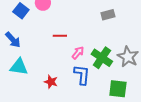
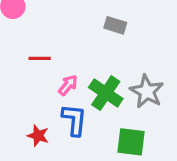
gray rectangle: (108, 15) -> (115, 25), turned 32
red star: (51, 82) -> (38, 136), moved

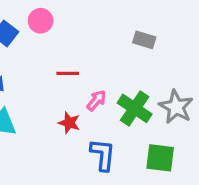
blue L-shape: (74, 120) -> (103, 155), moved
red star: (38, 136) -> (69, 123), moved

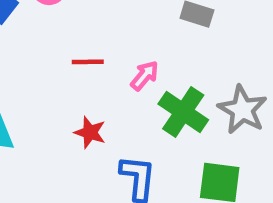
pink arrow: (96, 100) -> (145, 76), moved

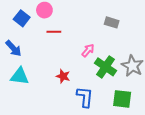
red line: (88, 62) -> (54, 32), moved

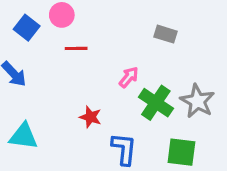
cyan triangle: (20, 76) -> (23, 136), moved

